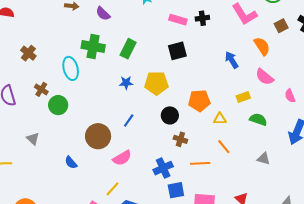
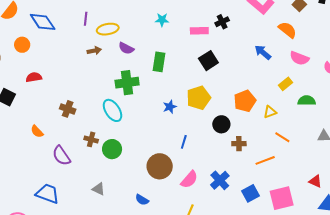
green rectangle: (128, 49) -> (159, 62), moved
blue cross: (163, 168) -> (220, 180), moved

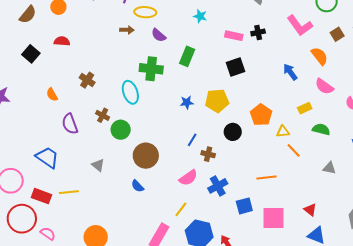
orange pentagon: (245, 101) -> (261, 115), turned -30
orange line: (282, 137) -> (294, 150), moved
brown cross: (239, 144) -> (208, 154), moved
brown circle: (160, 166) -> (146, 156), moved

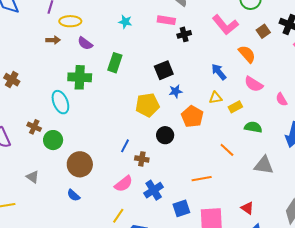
pink rectangle: (234, 36) -> (166, 20), moved
brown cross: (87, 80) -> (12, 80), moved
blue star: (187, 102) -> (176, 91), moved
yellow triangle: (283, 132) -> (215, 98), moved
gray triangle: (329, 168) -> (264, 165), size x1.5

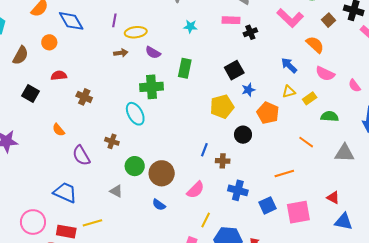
green circle: (53, 140) -> (135, 166), moved
pink semicircle: (124, 184) -> (196, 190), moved
blue cross: (154, 190) -> (238, 190), turned -36

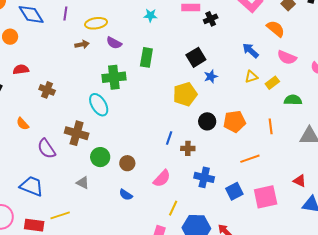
purple line: (114, 20) -> (65, 14), moved
orange pentagon: (268, 113) -> (234, 122), moved, turned -30
brown cross: (112, 141) -> (77, 133), size x1.6
orange line: (306, 142) -> (271, 126), turned 49
brown circle: (162, 173) -> (127, 163), size x0.6

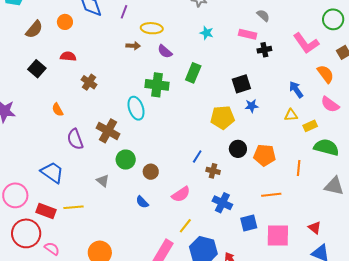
green semicircle: (293, 100) -> (326, 147), size x1.4

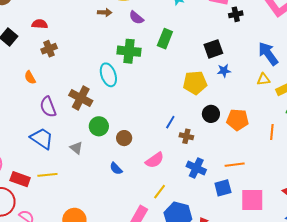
brown cross: (89, 82) -> (49, 49), moved, turned 35
blue arrow: (296, 90) -> (268, 54), size x1.4
blue trapezoid: (52, 172) -> (42, 138), moved
orange line: (271, 195) -> (235, 165), moved

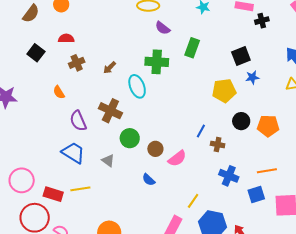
brown arrow: (105, 12) -> (110, 68), moved, turned 136
pink semicircle: (155, 160) -> (177, 158), moved

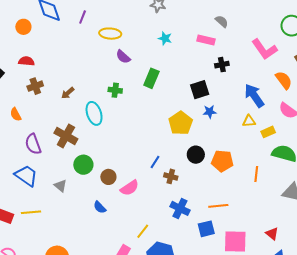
black cross: (262, 21) -> (222, 65), moved
green cross: (157, 62) -> (115, 90), size x0.6
yellow pentagon: (224, 91) -> (181, 123), turned -30

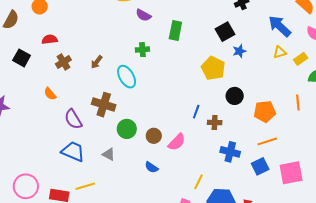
orange pentagon: (222, 161) -> (265, 111), moved

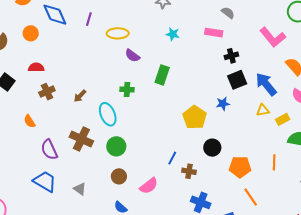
black square: (225, 32) -> (237, 80), moved
green circle: (127, 129) -> (116, 146), moved
brown circle: (154, 136) -> (119, 176), moved
orange line: (267, 141) -> (251, 197), moved, turned 66

